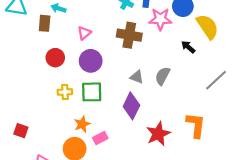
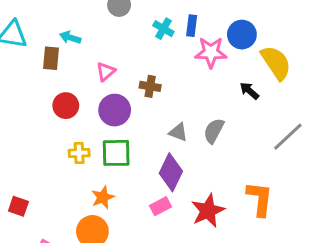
brown cross: (129, 35) -> (150, 86), moved, size x0.6
pink rectangle: (100, 138) -> (161, 206), moved

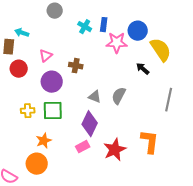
red circle: (66, 106) -> (19, 69), moved
gray line: (288, 137) -> (169, 100), turned -35

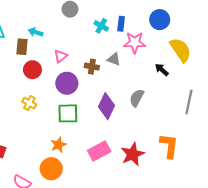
blue circle: (138, 31) -> (160, 20), moved
gray triangle: (95, 97) -> (114, 59), moved
yellow cross: (28, 111) -> (29, 103), moved, turned 32
purple diamond: (90, 124) -> (106, 106), moved
pink rectangle: (83, 147) -> (99, 151), size x1.5

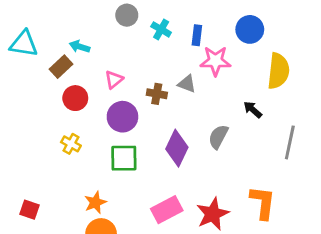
cyan cross: (101, 26) -> (161, 29), moved
brown rectangle: (22, 47) -> (61, 67), turned 42
yellow semicircle: (181, 50) -> (278, 71), turned 40
black arrow: (162, 70) -> (253, 110), moved
orange star: (59, 145) -> (95, 203), moved

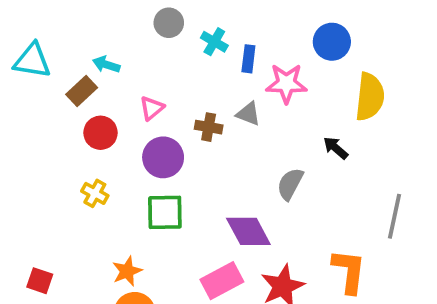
blue rectangle: (197, 35) -> (248, 59), moved
gray line: (290, 142) -> (394, 216), moved
purple diamond: (177, 148) -> (248, 231), moved, turned -54

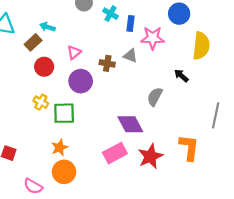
green square: (165, 212) -> (64, 113), moved

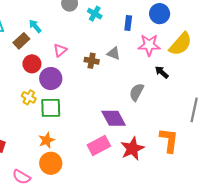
blue rectangle: (130, 24) -> (128, 23), moved
cyan arrow: (47, 27) -> (35, 26), turned 32
pink star: (153, 38) -> (149, 45), moved
yellow semicircle: (201, 46) -> (181, 44), turned 35
purple circle: (81, 81) -> (51, 79), moved

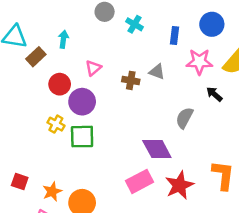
cyan arrow: (35, 26) -> (63, 39), turned 48
brown rectangle: (21, 41) -> (36, 57), moved
orange star: (47, 140) -> (52, 191), moved

